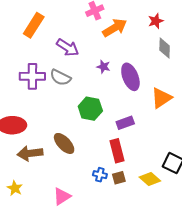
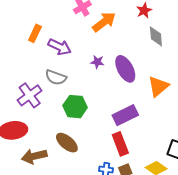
orange rectangle: (34, 25) -> (35, 33), moved, size x0.7
purple cross: (32, 76) -> (30, 95), moved, turned -30
green hexagon: (90, 109) -> (75, 107), moved
purple rectangle: (125, 123) -> (125, 115), size x1.4

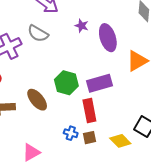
green hexagon: (75, 107) -> (66, 83), moved

